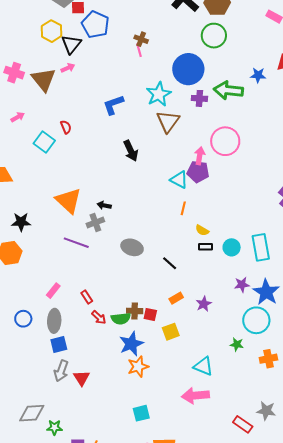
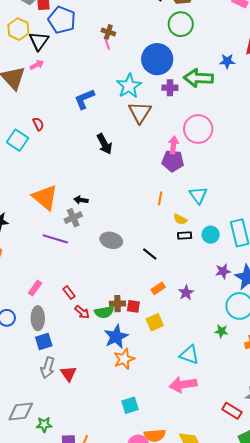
cyan triangle: (179, 180) -> (198, 195), moved, turned 30

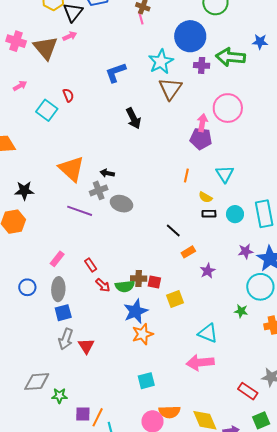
gray ellipse: (111, 240) -> (121, 204), moved
orange rectangle: (158, 288) -> (188, 252), moved

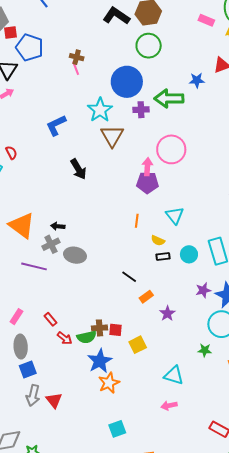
pink arrow: (200, 363) -> (169, 405), size x0.6

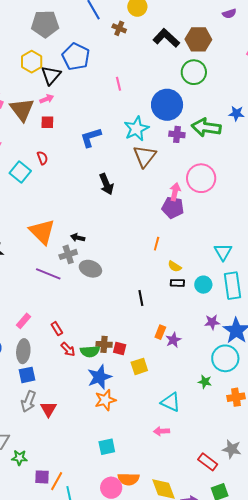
red square: (10, 33) -> (47, 122), moved
brown cross: (77, 57) -> (119, 28), moved
cyan triangle: (175, 215) -> (223, 252), moved
black line: (129, 277) -> (141, 298), turned 35
orange rectangle: (146, 297) -> (160, 332), moved, turned -40

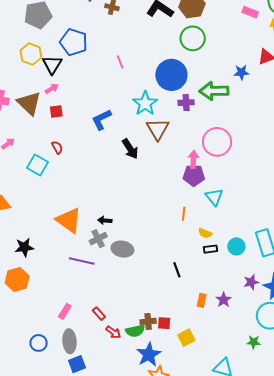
black arrow: (106, 184) -> (130, 149), moved
cyan triangle: (223, 252) -> (214, 197), moved
purple star: (173, 340) -> (224, 300), moved

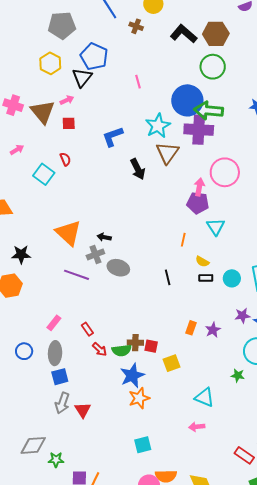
black triangle: (52, 65) -> (82, 77), moved
green arrow: (214, 91) -> (209, 110), moved
purple cross: (186, 103) -> (199, 130), size x1.8
black line: (177, 270) -> (168, 277), moved

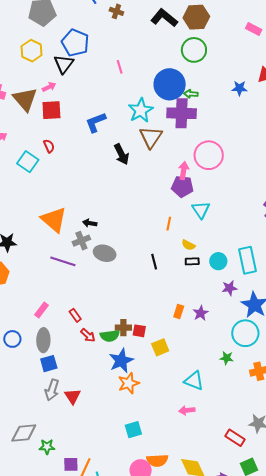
green arrow: (209, 110) -> (191, 94), size x0.5
red square: (69, 123) -> (51, 110), size x1.5
purple star: (242, 316) -> (229, 288), moved

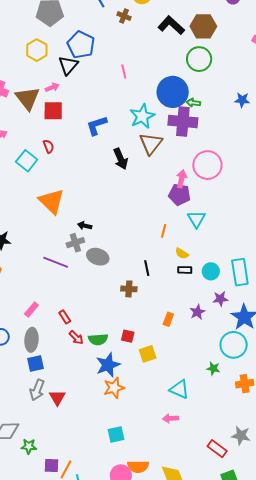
orange triangle: (54, 220) -> (52, 201), moved
purple star: (201, 313) -> (197, 312), moved
brown cross: (123, 328) -> (129, 289), moved

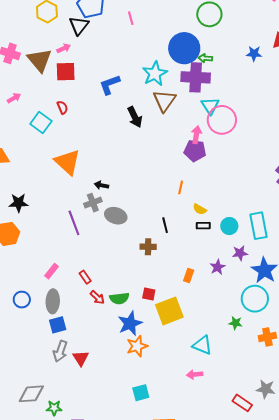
pink line: (124, 71) -> (131, 18), moved
cyan triangle: (196, 219) -> (210, 106), moved
purple line: (56, 262) -> (74, 223), turned 50
yellow square: (148, 354) -> (169, 311), size x1.6

